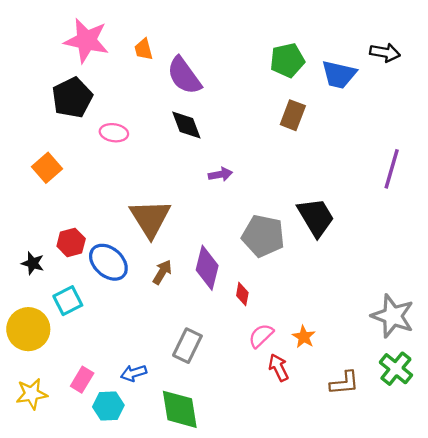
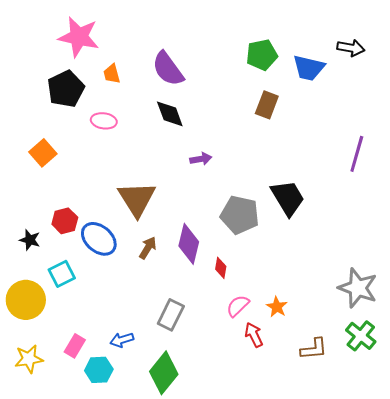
orange trapezoid: (144, 49) -> (112, 74), moved
green diamond: (180, 409) -> (164, 373), turned 48

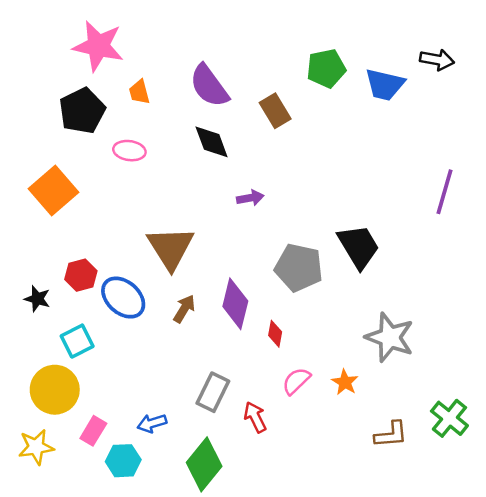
brown rectangle: (267, 105) -> (275, 111), moved, turned -52
orange square: (43, 153) -> (53, 190), size x1.4
gray star: (358, 288) -> (390, 337), moved
yellow circle: (26, 300) -> (55, 390), moved
red arrow: (254, 335) -> (255, 417), moved

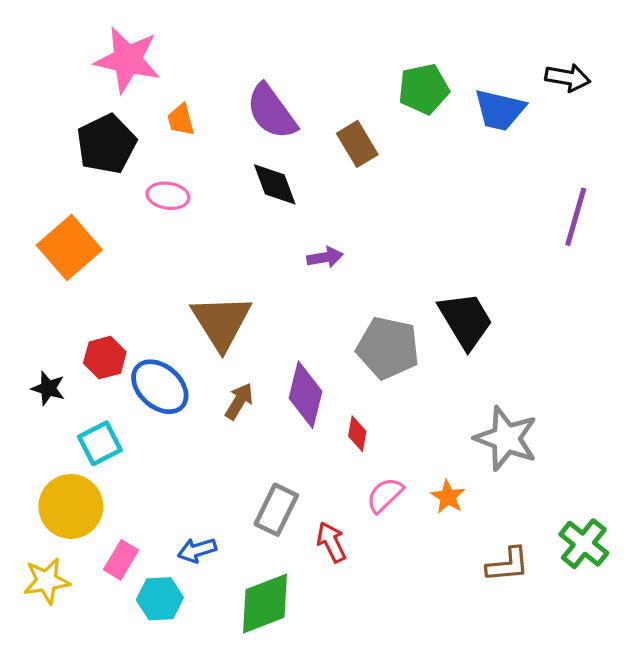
purple line: (444, 192) -> (576, 217), moved
green diamond: (204, 464) -> (265, 604), turned 30

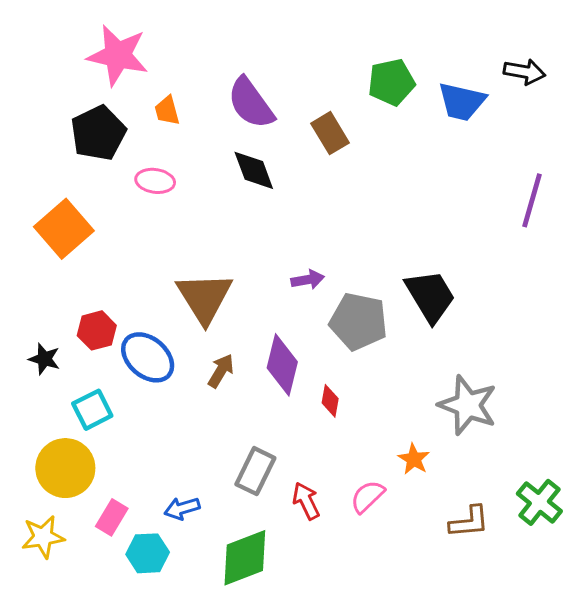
purple arrow: (325, 257) -> (308, 280), moved
pink semicircle: (385, 495) -> (367, 496), moved

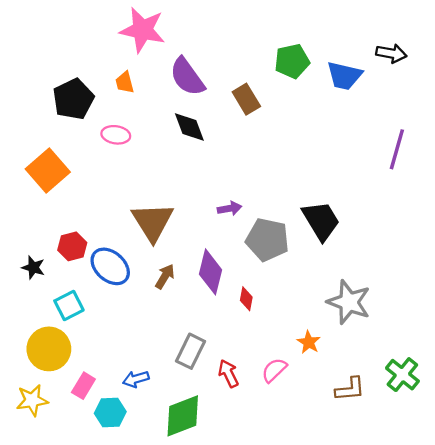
pink star: (118, 55) -> (143, 30), moved

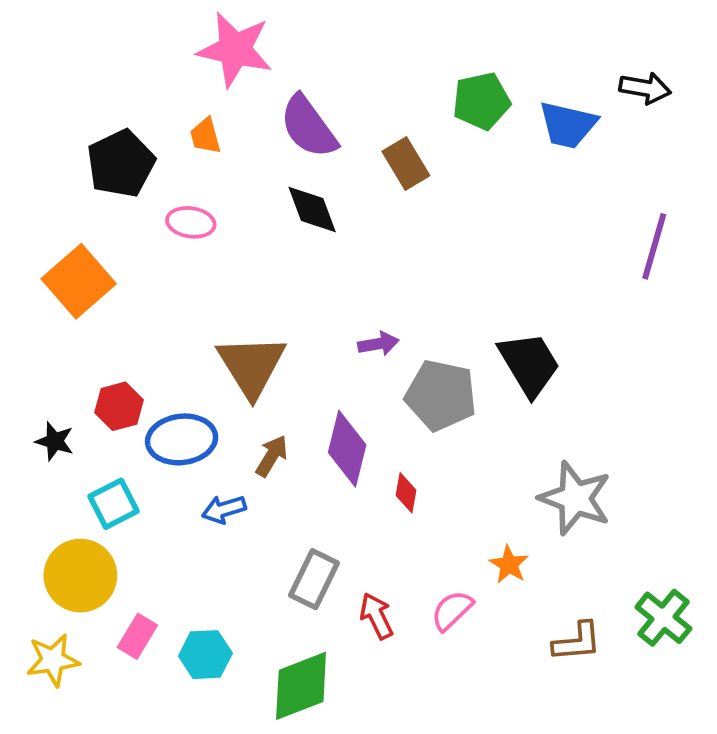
blue ellipse: (110, 266) -> (182, 439), turned -48
blue arrow: (136, 379) -> (224, 509), moved
cyan hexagon: (110, 413) -> (205, 655), moved

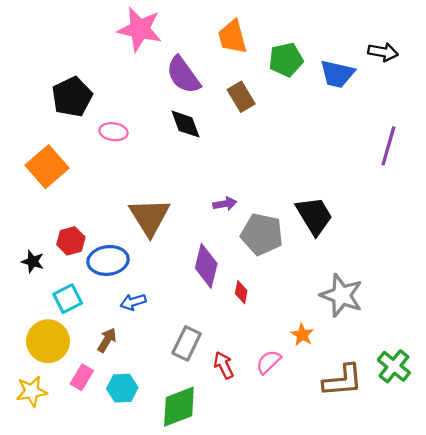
orange trapezoid: (205, 136) -> (232, 37), moved, size x1.6
brown arrow: (272, 456) -> (107, 340), moved
brown L-shape: (577, 642) -> (343, 380), size x1.4

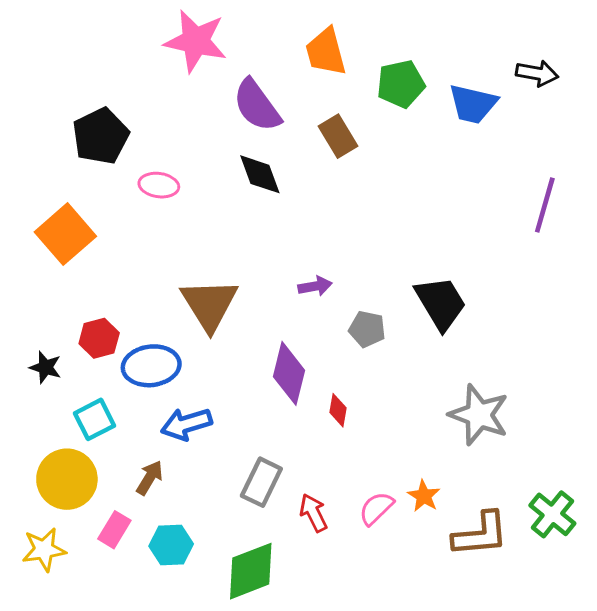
gray pentagon: (262, 234) -> (367, 329), size x0.6
blue arrow: (133, 302) -> (186, 424), size x1.4
orange star: (302, 335) -> (424, 496), moved

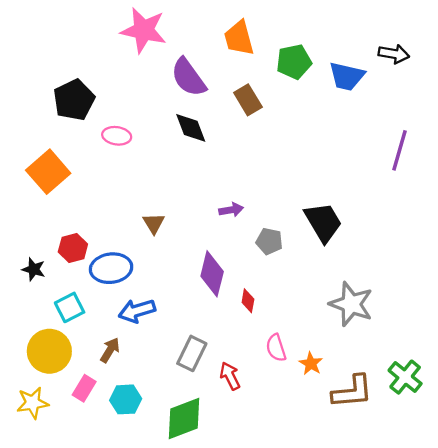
brown triangle: (209, 305) -> (154, 223), size x0.5
pink semicircle: (376, 508) -> (276, 348), moved, turned -64

